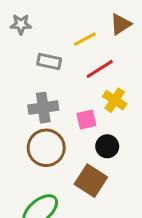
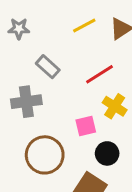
yellow line: (85, 39) -> (84, 26), moved
gray rectangle: (49, 61) -> (48, 67), turned 30
gray cross: (43, 108) -> (26, 102), moved

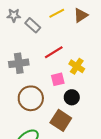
gray rectangle: (48, 67) -> (33, 25), moved
red line: (99, 74) -> (54, 52), moved

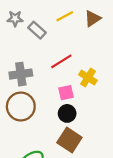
black circle: (72, 97) -> (67, 113), moved
brown circle: (31, 98) -> (21, 107), moved

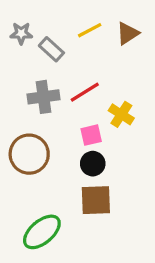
gray cross: (21, 74) -> (43, 97), moved
brown square: (69, 140) -> (96, 200), turned -35

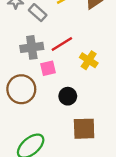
pink square: (91, 135) -> (48, 68), moved
brown square: (96, 200) -> (84, 129), moved

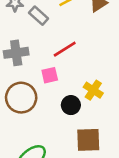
gray cross: (32, 47) -> (16, 53), moved
yellow cross: (89, 60) -> (93, 90), moved

